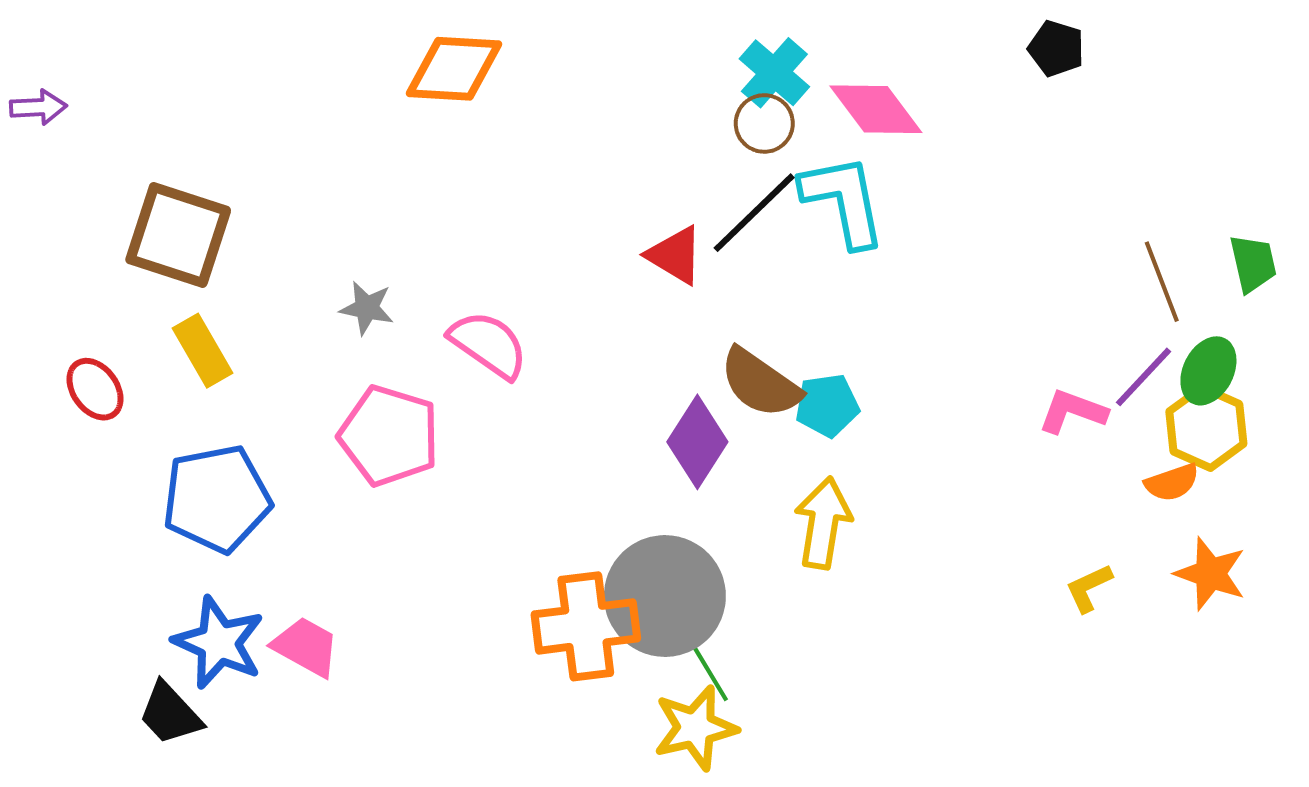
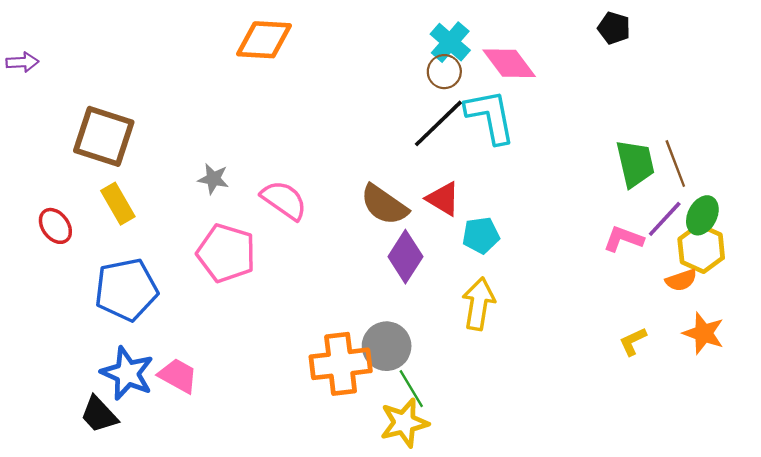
red triangle: (675, 255) -> (443, 199), moved
green trapezoid: (1253, 263) -> (635, 164), moved, size x1.4
brown semicircle: (760, 383) -> (384, 205), moved
gray circle: (665, 596) -> (387, 346), size x0.7

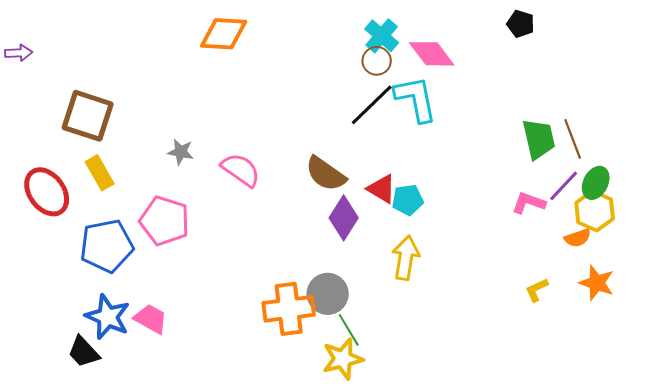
red triangle: (443, 199) -> (382, 189), moved
red ellipse: (55, 226) -> (47, 192), size x1.6
pink pentagon: (226, 253) -> (165, 221), moved

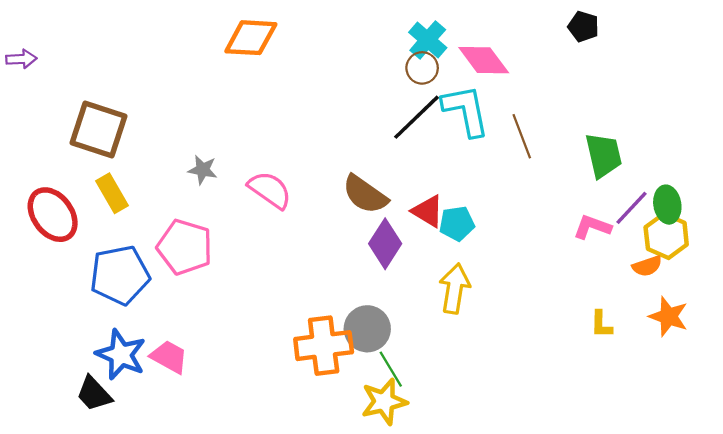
brown line: (573, 139) -> (522, 136), moved
green ellipse: (596, 183) -> (667, 205), turned -36
yellow L-shape: (537, 290) -> (601, 324), turned -64

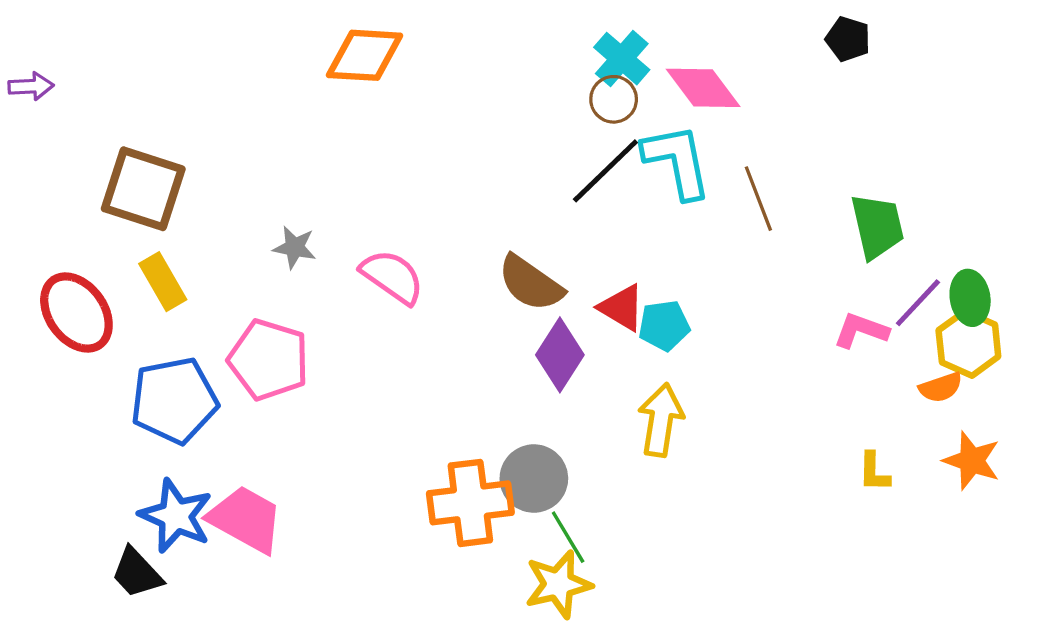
pink trapezoid: (169, 357) -> (246, 519), size x1.4

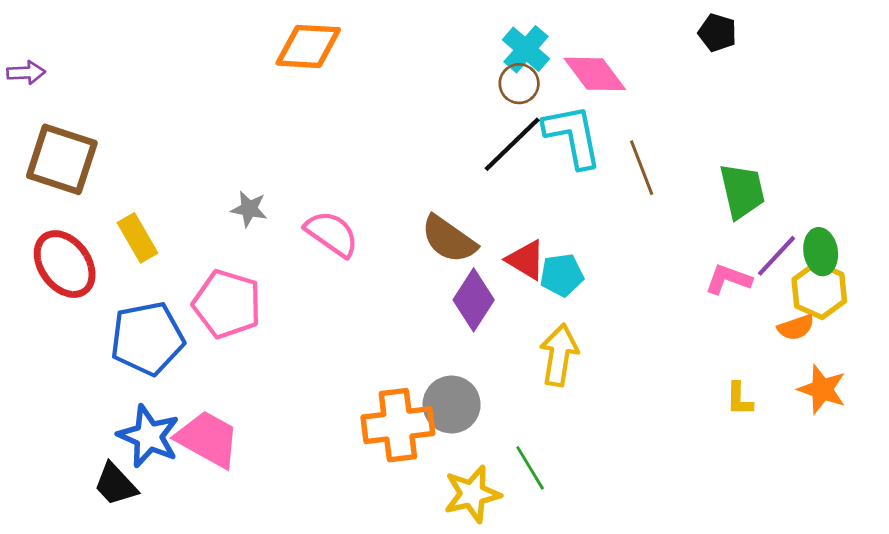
brown square: (143, 189) -> (62, 159), moved
green line: (568, 537) -> (530, 468), moved

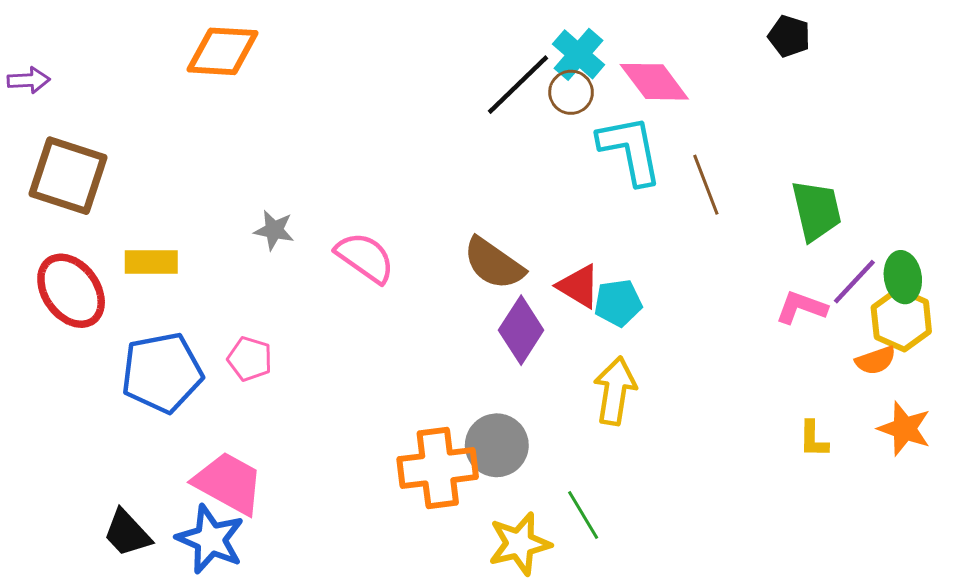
orange diamond: (308, 46) -> (223, 51), moved
black line: (512, 144) -> (518, 85), moved
yellow rectangle: (138, 238) -> (151, 262), turned -60
pink pentagon: (227, 304) -> (250, 359), moved, size x0.6
blue star: (149, 436) -> (210, 539), moved

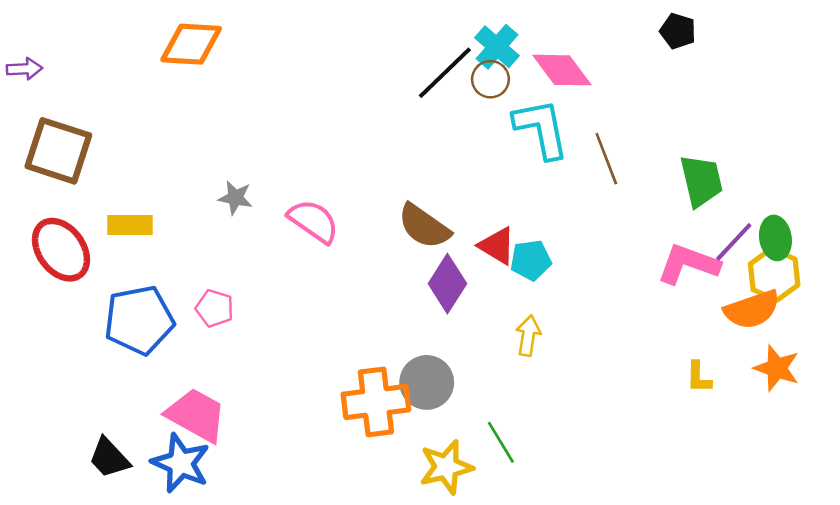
pink L-shape: (801, 307) -> (688, 264), size x1.4
orange semicircle: (876, 360) -> (752, 310), size x1.6
yellow arrow: (615, 391) -> (528, 336), size x0.7

